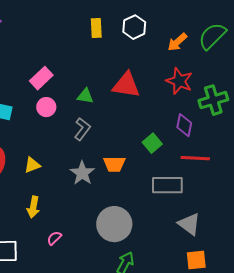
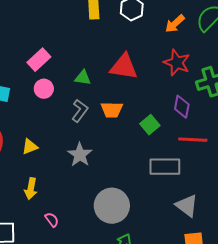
orange trapezoid: (114, 164) -> (112, 110), moved
pink semicircle: (54, 238) -> (52, 220), turned 98

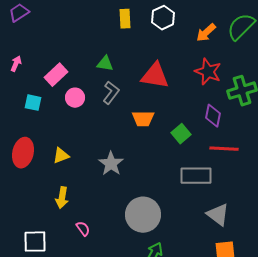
pink rectangle: (39, 60) -> (56, 75), moved
green triangle: (83, 78) -> (105, 64), moved
gray L-shape: (80, 111) -> (111, 93), moved

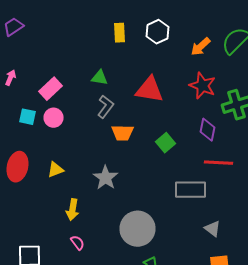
pink circle: (75, 98) -> (54, 118), moved
orange trapezoid: (143, 119) -> (122, 133), moved
green square: (181, 134) -> (166, 143), moved
yellow arrow: (62, 198) -> (72, 210), moved
gray triangle: (218, 215) -> (212, 229), size x0.7

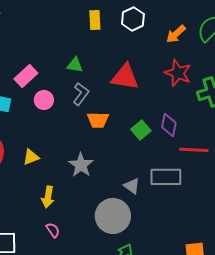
pink circle: (54, 118) -> (44, 100), moved
purple diamond: (208, 130) -> (169, 125), moved
gray triangle: (212, 229) -> (132, 186), moved

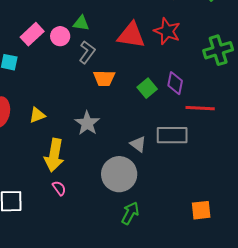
red star: (178, 73) -> (167, 31), moved
pink circle: (44, 100) -> (60, 36), moved
yellow arrow: (48, 197) -> (54, 155), size x1.5

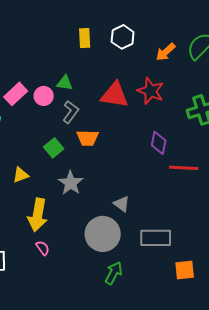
green square: (147, 88) -> (54, 148), moved
gray rectangle: (172, 135) -> (156, 238), moved

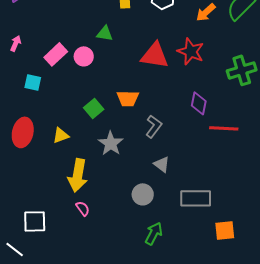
green triangle: (65, 83) -> (105, 33), moved
gray L-shape: (71, 112) -> (154, 126), moved
gray circle: (103, 234) -> (143, 194), size x0.6

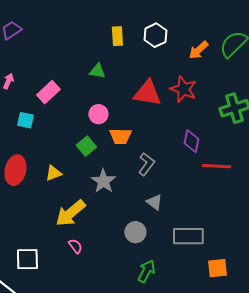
pink circle: (84, 56) -> (98, 114), moved
yellow arrow: (78, 175) -> (70, 213), turned 40

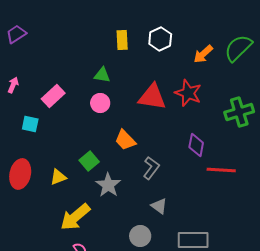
pink circle: (98, 114) -> (100, 103), moved
orange trapezoid: (120, 136) -> (125, 140), turned 45
green square: (86, 146) -> (89, 161), moved

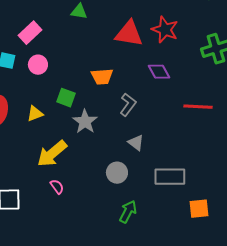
pink circle: (100, 103) -> (38, 65), moved
orange trapezoid: (125, 140) -> (102, 77), turned -50
purple diamond: (196, 145) -> (159, 72), moved, turned -40
green square: (89, 161) -> (66, 98), turned -30

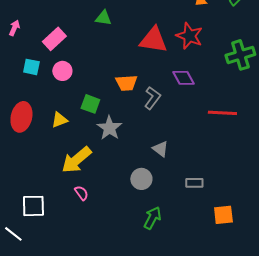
gray L-shape: (128, 105) -> (152, 98), moved
gray rectangle: (170, 177) -> (194, 183), size x0.6

